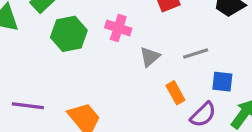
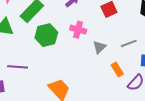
purple line: (28, 106) -> (18, 67), moved

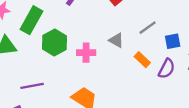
pink cross: (78, 30) -> (86, 53), moved
gray triangle: (99, 47) -> (116, 40), turned -32

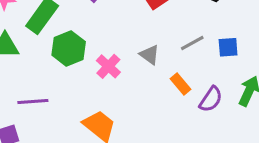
blue square: (173, 41) -> (228, 47), moved
pink cross: (86, 53) -> (108, 66), turned 36

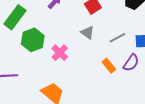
gray triangle: (150, 55) -> (88, 33), moved
purple semicircle: (211, 99) -> (131, 63), moved

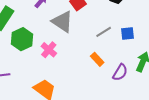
gray triangle: (88, 33) -> (62, 22), moved, size x1.6
purple semicircle: (131, 63) -> (120, 72), moved

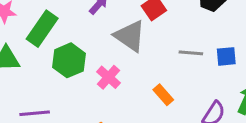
gray line: (104, 32) -> (191, 53), turned 35
orange rectangle: (97, 59) -> (163, 95), moved

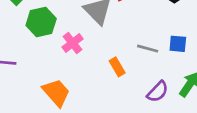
gray line: (191, 53) -> (148, 49), moved

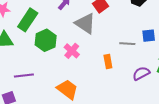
orange rectangle: (117, 67) -> (108, 61), turned 32
purple semicircle: (158, 92) -> (141, 73), turned -150

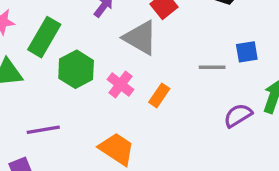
orange rectangle: (108, 61) -> (159, 95), moved, turned 48

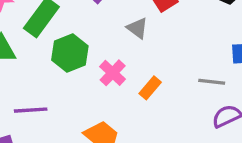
gray triangle: (140, 38) -> (137, 28), size x0.6
gray line: (212, 67) -> (212, 82), moved

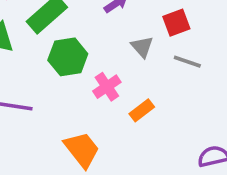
gray line: (212, 82) -> (187, 62), moved

